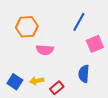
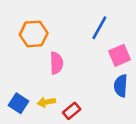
pink semicircle: (45, 50) -> (56, 63), turned -96
blue semicircle: (84, 74) -> (121, 86), moved

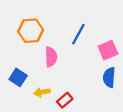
blue line: (99, 28) -> (78, 34), moved
blue square: (19, 103) -> (18, 77), moved

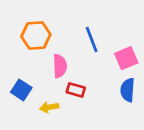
blue line: (78, 34) -> (92, 39), turned -50
red rectangle: (65, 100) -> (76, 90), moved, turned 56

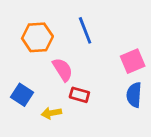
blue line: (92, 39) -> (85, 30), moved
pink semicircle: (60, 66) -> (63, 70), turned -30

